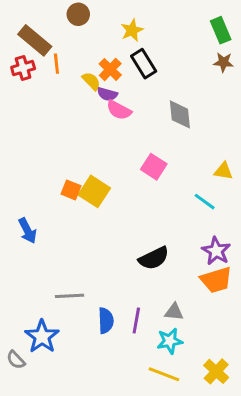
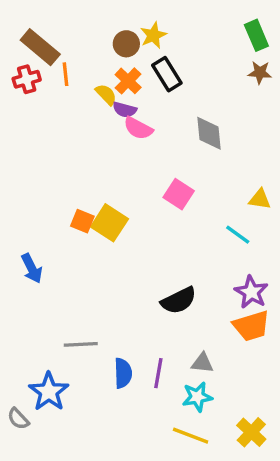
brown circle: (78, 14) -> (126, 44), moved

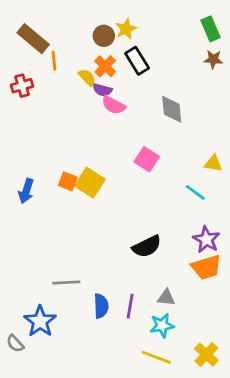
red cross: (27, 79) -> (22, 86), moved
blue arrow: (32, 268) -> (26, 191), moved, turned 45

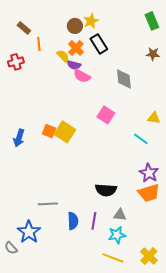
brown rectangle: (33, 39) -> (24, 28), size x0.6
brown star: (213, 59) -> (153, 54), moved
black semicircle: (147, 246) -> (106, 190), moved, turned 30

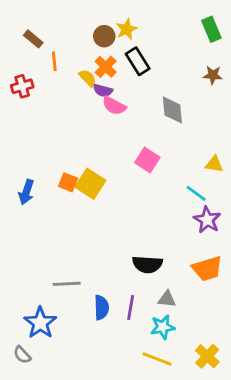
purple star: (149, 173) -> (207, 220), moved
gray semicircle: (11, 248) -> (22, 355), moved

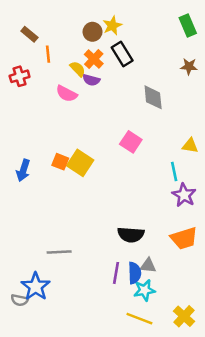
pink semicircle: (114, 106) -> (67, 94), moved
cyan line: (196, 193) -> (174, 172), turned 42
blue semicircle: (101, 308) -> (135, 273), moved
gray semicircle: (22, 355) -> (20, 300), moved, turned -35

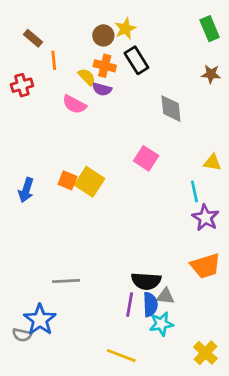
orange cross: (94, 59) -> (105, 66), turned -30
black semicircle: (131, 235) -> (146, 281), moved
yellow line: (139, 319) -> (121, 356), moved

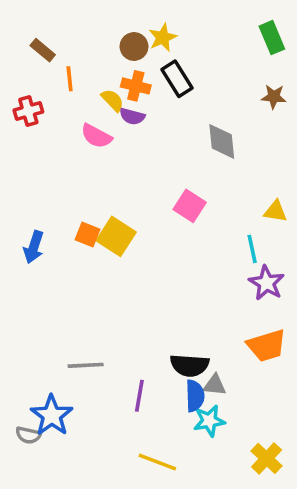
purple line: (130, 305) -> (139, 396), moved

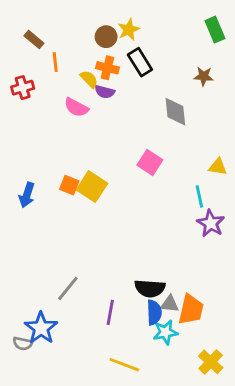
brown star: (274, 97) -> (204, 76), moved
orange trapezoid: (267, 346) -> (191, 310), moved, turned -60
gray line: (86, 365) -> (68, 288), turned -48

